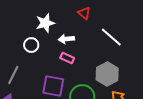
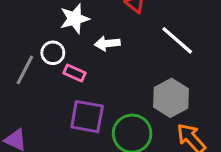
pink rectangle: (67, 58) -> (75, 73), moved
gray line: (13, 75) -> (25, 70), moved

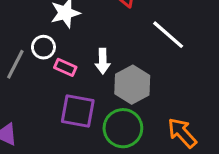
white arrow: (107, 43) -> (103, 61), moved, turned -85
gray hexagon: (171, 98) -> (132, 85), moved

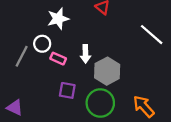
white line: (168, 35) -> (152, 35), moved
purple square: (78, 111) -> (67, 90), size x0.7

